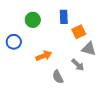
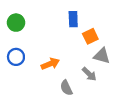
green circle: (33, 20) -> (16, 23), moved
blue circle: (14, 42) -> (16, 57), moved

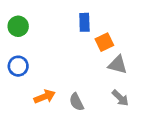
orange arrow: (50, 64) -> (45, 97), moved
gray arrow: (89, 74) -> (120, 98), moved

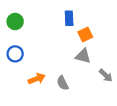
gray triangle: (118, 65) -> (83, 56), moved
gray arrow: (120, 98) -> (106, 75), moved

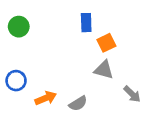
blue circle: (15, 54) -> (16, 81), moved
gray semicircle: (63, 83) -> (78, 104), turned -96

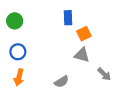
blue circle: (16, 81) -> (18, 52), moved
orange arrow: (46, 98) -> (19, 77), moved, turned 126

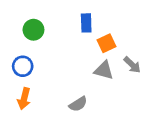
green circle: (15, 21) -> (33, 30), moved
gray arrow: (104, 74) -> (132, 65), moved

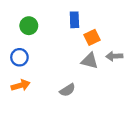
gray arrow: (132, 65) -> (114, 56), turned 133
orange arrow: (24, 99) -> (21, 85), turned -120

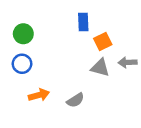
green circle: (29, 26) -> (23, 34), moved
orange arrow: (21, 85) -> (39, 95), moved

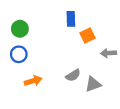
gray triangle: (100, 68) -> (93, 84), moved, turned -35
gray semicircle: (75, 100) -> (73, 75), moved

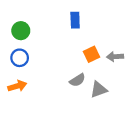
orange square: (87, 35) -> (92, 54), moved
orange arrow: (33, 81) -> (17, 86), moved

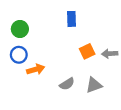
gray semicircle: (77, 80) -> (67, 84), moved
orange arrow: (17, 86) -> (36, 69), moved

